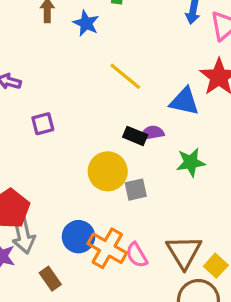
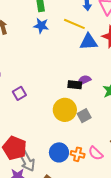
blue star: (86, 23) -> (41, 26), moved
yellow line: (125, 76) -> (74, 24), moved
blue triangle: (184, 101) -> (89, 42), moved
orange cross: (107, 248) -> (78, 154), size x0.6

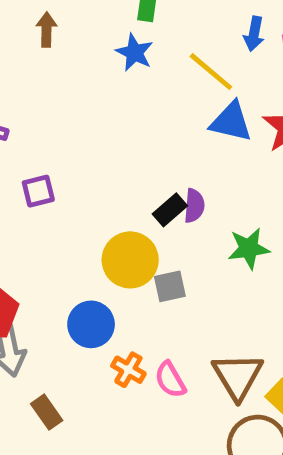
purple semicircle: (84, 80) -> (194, 206), turned 104
black rectangle: (75, 85) -> (170, 210), turned -64
blue circle: (59, 152) -> (91, 324), moved

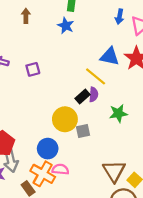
yellow line: (211, 72) -> (96, 76), moved
purple square: (38, 191) -> (33, 69), moved
orange cross: (128, 370) -> (43, 174), moved, size x1.6
pink semicircle: (170, 380) -> (60, 169), moved, turned 126

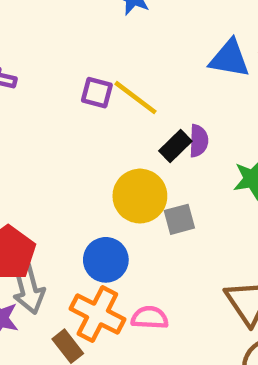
purple square: (33, 69) -> (97, 93), moved, turned 32
yellow line: (96, 76) -> (135, 98), moved
pink semicircle: (60, 169) -> (150, 318), moved

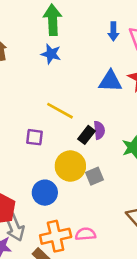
purple square: (97, 93) -> (35, 137), moved
blue circle: (106, 260) -> (45, 193), moved
orange cross: (97, 314) -> (56, 236), turned -32

